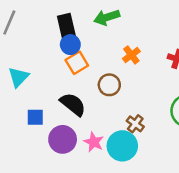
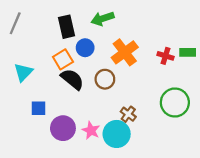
blue circle: (70, 45) -> (85, 48), moved
orange cross: (131, 55) -> (125, 52), size x1.6
orange square: (77, 63) -> (63, 59), moved
black semicircle: (73, 104) -> (72, 79), moved

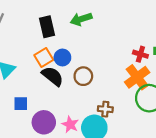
blue circle: (85, 48) -> (62, 58), moved
orange cross: (125, 52) -> (137, 77), moved
brown cross: (128, 114) -> (105, 109), turned -32

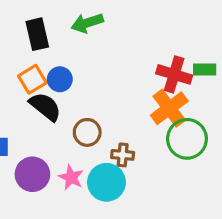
red cross: (140, 54) -> (174, 74), size x1.5
brown circle: (83, 76) -> (87, 132), moved

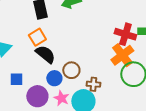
blue circle: (60, 79) -> (54, 78), moved

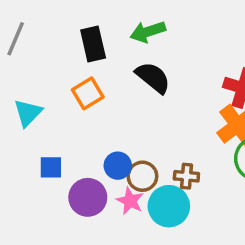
black semicircle: (45, 54) -> (153, 78), moved
brown circle: (71, 70) -> (142, 176), moved

